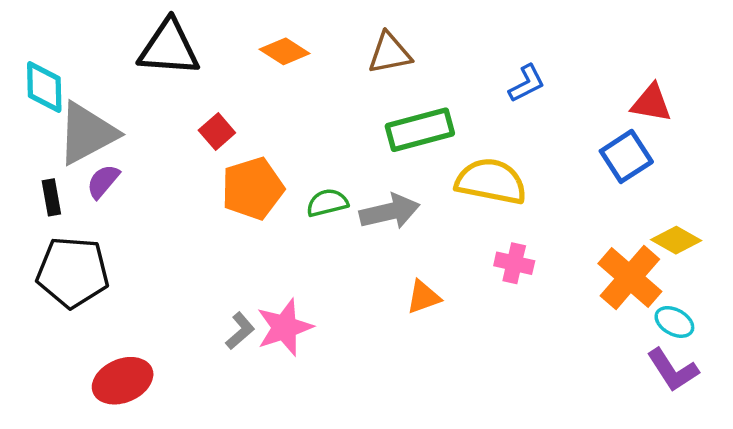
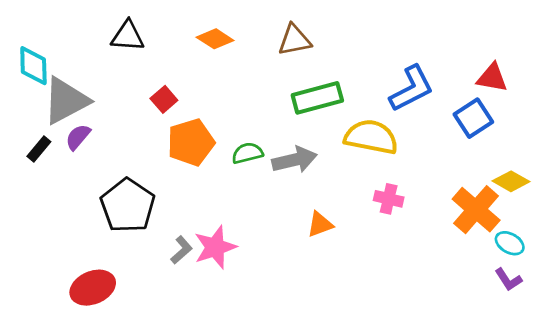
black triangle: (169, 48) -> (128, 36), size x0.7
blue L-shape: (527, 83) -> (411, 89), moved, size x1.6
black rectangle: (51, 197) -> (39, 149), turned 50
black pentagon: (73, 272) -> (128, 206), moved, turned 30
purple L-shape: (673, 370) -> (508, 280), size x0.7

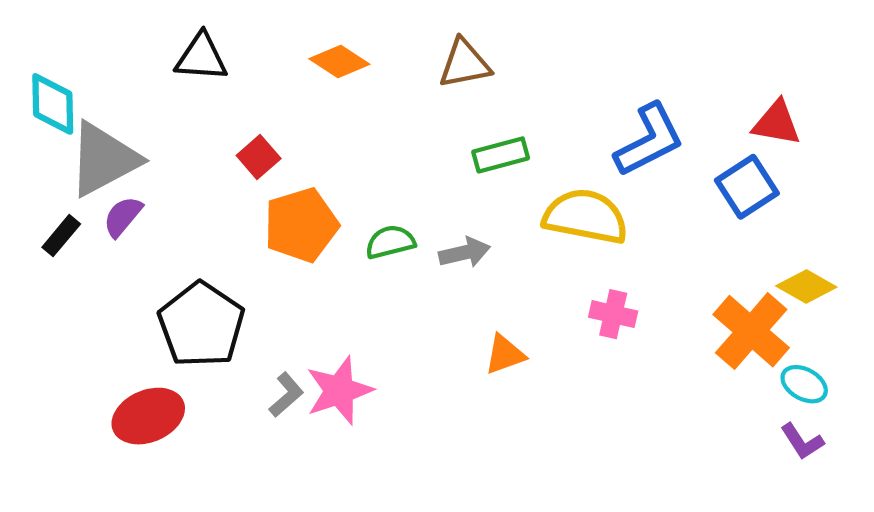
green rectangle: (317, 98) -> (501, 155), size x0.7
gray arrow: (294, 160) -> (465, 253), size x0.7
red ellipse: (93, 288) -> (148, 416), moved

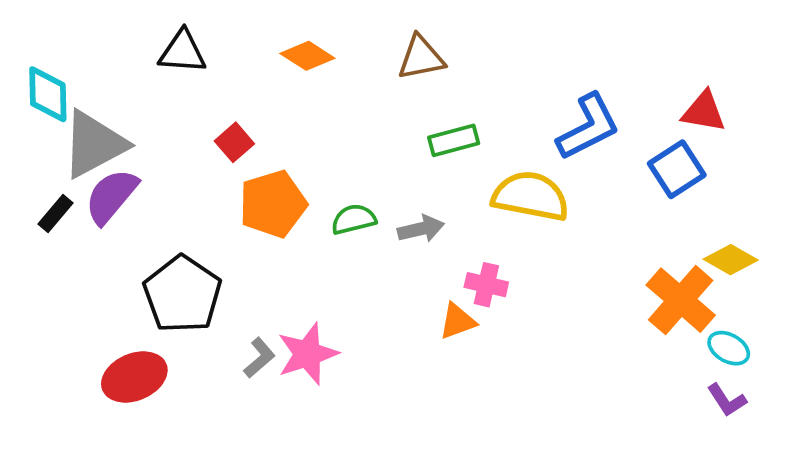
purple semicircle: (123, 216) -> (111, 196), size x1.5
pink cross: (613, 314) -> (486, 285), moved

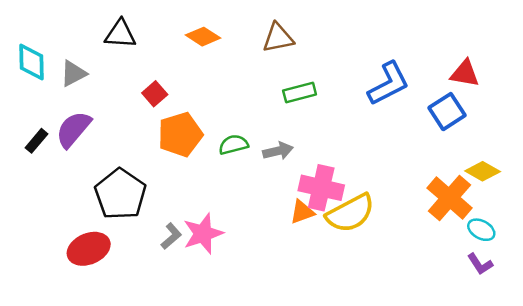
gray triangle: (94, 144) -> (73, 73), moved, size x0.6
yellow semicircle: (531, 196) -> (350, 213), moved, turned 141
pink cross: (486, 285) -> (321, 188), size x1.6

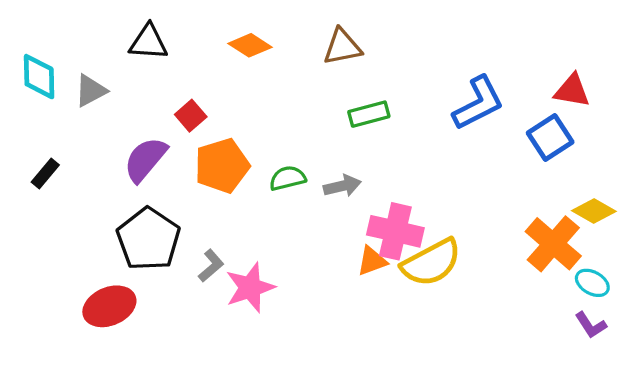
purple semicircle: (73, 129) -> (145, 159), moved
gray L-shape: (171, 236) -> (211, 266), moved

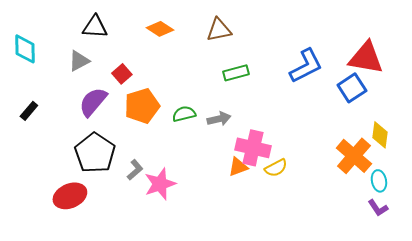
gray triangle: (91, 91) -> (79, 61), moved
red triangle: (572, 91) -> (366, 58), size x1.5
yellow diamond: (594, 211) -> (380, 135), turned 68
yellow semicircle: (431, 263) -> (276, 168), size x0.6
cyan ellipse: (592, 283) -> (379, 181), turned 50

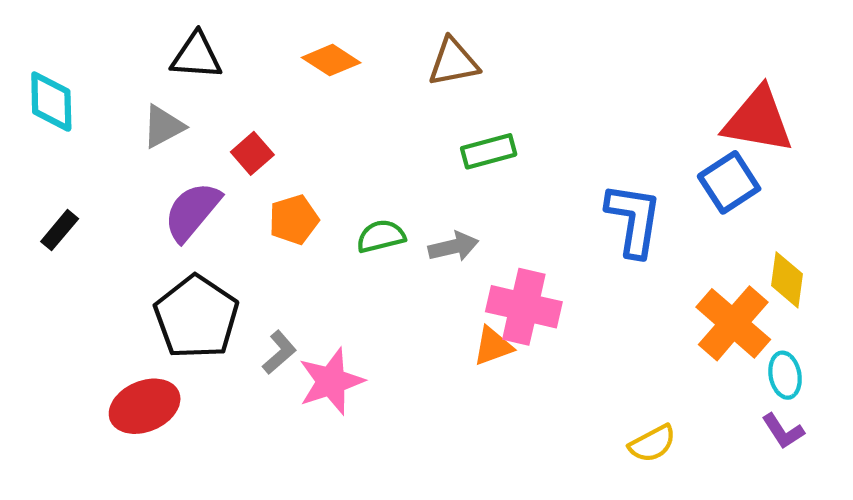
blue L-shape: (306, 66) -> (634, 220), moved, turned -54
orange pentagon: (142, 106) -> (294, 220), size x0.7
yellow semicircle: (276, 168) -> (652, 444), moved

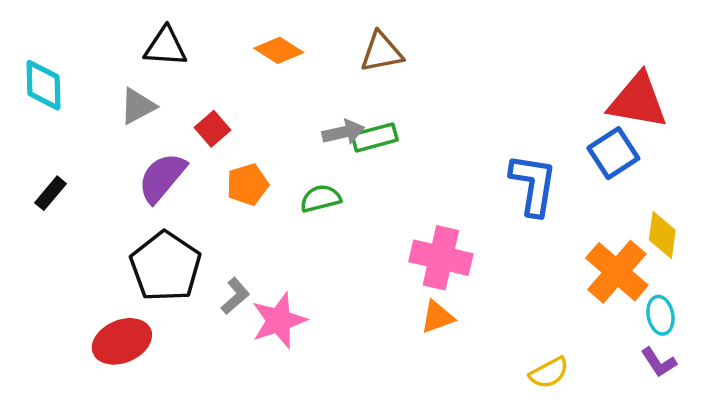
green rectangle: (489, 151) -> (375, 137), moved
gray arrow: (453, 247) -> (343, 132), moved
orange triangle: (493, 346) -> (437, 317), moved

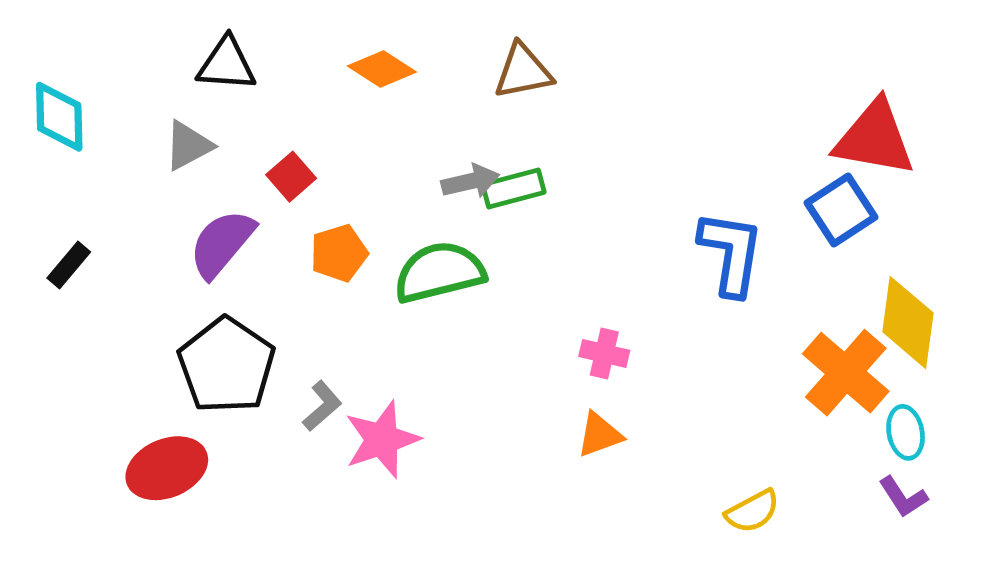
green semicircle: (321, 198) -> (439, 272), size x1.6
yellow diamond: (662, 235) -> (908, 322), size x1.4
pink cross: (441, 258) -> (604, 353), size x0.6

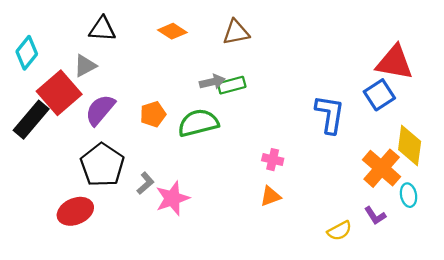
cyan diamond: (59, 117) -> (27, 53), turned 40
red square: (291, 177) -> (59, 93), moved, size x2.0
black rectangle: (69, 265) -> (31, 120), size x1.8
purple L-shape: (903, 497) -> (375, 216), moved

